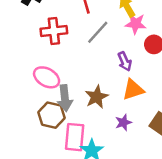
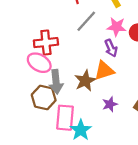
pink star: (136, 24) -> (117, 27), moved
red cross: (54, 31) -> (46, 43), moved
orange triangle: (133, 90) -> (104, 71), moved

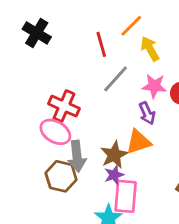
red cross: (46, 43) -> (64, 106), turned 30
purple star: (110, 104) -> (114, 175), moved
pink rectangle: (65, 118) -> (126, 196), moved

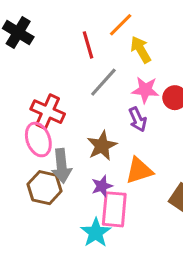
pink ellipse: (55, 132) -> (38, 140), turned 40
orange triangle: (138, 142) -> (139, 171), moved
brown star: (114, 155) -> (102, 146), moved

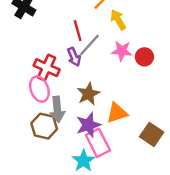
red line: (88, 45) -> (78, 31), moved
purple arrow: (138, 119) -> (74, 57), moved
purple star: (102, 186) -> (88, 125), size x1.5
pink rectangle: (114, 209) -> (98, 143), turned -32

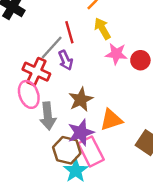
yellow arrow: (118, 20) -> (102, 28), moved
gray line: (90, 45) -> (52, 48), moved
brown hexagon: (44, 126) -> (67, 150), moved

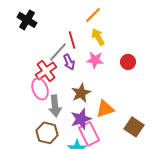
pink star: (116, 54) -> (95, 60), moved
red cross: (36, 72) -> (46, 71), turned 30
brown hexagon: (67, 150) -> (47, 133), moved

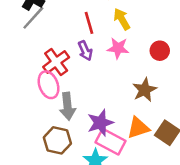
gray line: (58, 52) -> (33, 18), moved
brown star: (81, 93) -> (145, 90), moved
orange triangle: (105, 109) -> (138, 128), moved
pink rectangle: (89, 134) -> (110, 142), turned -35

